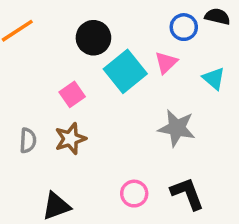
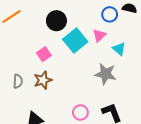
cyan triangle: (214, 78) -> (119, 49), moved

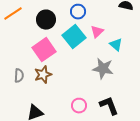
blue circle: (110, 14) -> (78, 12), moved
black circle: (56, 21) -> (46, 20), moved
pink square: (44, 54) -> (44, 50), size x1.6

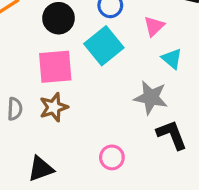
pink triangle: (97, 32) -> (154, 26), moved
pink square: (44, 50) -> (55, 67), turned 30
black L-shape: (109, 106) -> (172, 135), moved

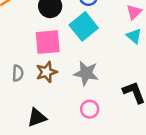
pink triangle: (154, 26) -> (134, 12), moved
gray star: (151, 98) -> (86, 73), moved

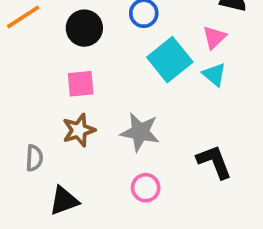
cyan square: (84, 26) -> (170, 60), moved
pink square: (48, 42) -> (81, 84), size x0.7
gray semicircle: (18, 73) -> (34, 158), moved

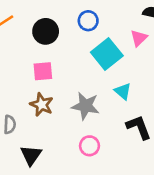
cyan triangle: (214, 74) -> (123, 91), moved
brown star: (79, 130) -> (42, 105), turned -30
black triangle: (64, 201) -> (31, 155), turned -35

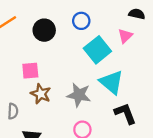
pink square: (43, 71) -> (30, 71), moved
cyan triangle: (123, 91) -> (111, 82), size x1.6

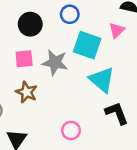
cyan square: (97, 50) -> (87, 45), turned -32
pink square: (30, 71) -> (24, 59), moved
gray star: (79, 95) -> (55, 62), moved

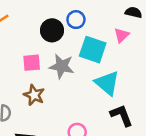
black circle: (30, 24) -> (52, 30), moved

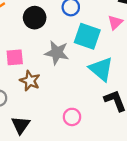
black circle: (52, 30) -> (35, 18), moved
pink square: (32, 63) -> (15, 57), moved

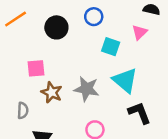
cyan square: (87, 36) -> (111, 47), size x0.7
gray star: (57, 53) -> (87, 89), moved

